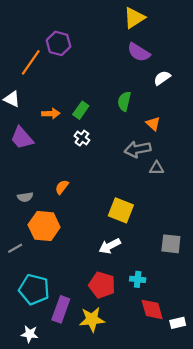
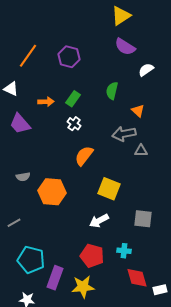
purple hexagon: (59, 43) -> (69, 57), moved
orange semicircle: (62, 187) -> (84, 156), moved, size x1.5
orange hexagon: (44, 226) -> (52, 192), moved
gray square: (171, 244) -> (143, 219), moved

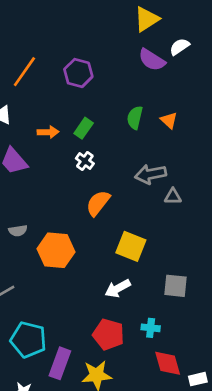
white semicircle: (146, 70) -> (179, 47), moved
orange triangle: (138, 111) -> (169, 120), moved

